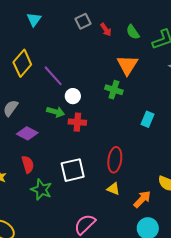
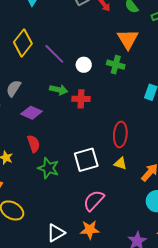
white circle: (73, 96) -> (84, 65), moved
white square: (73, 170) -> (86, 160), moved

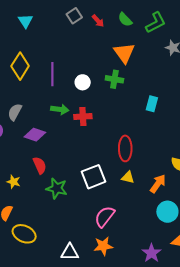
purple line: (54, 54) -> (52, 74), turned 50
white triangle: (56, 233) -> (70, 252), turned 36

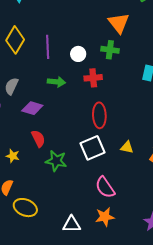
red cross: (83, 117) -> (93, 78), moved
red ellipse: (125, 148) -> (99, 115), moved
pink semicircle: (105, 217) -> (105, 187), turned -70

